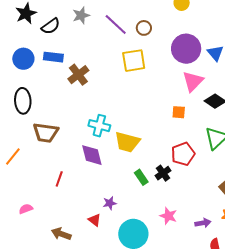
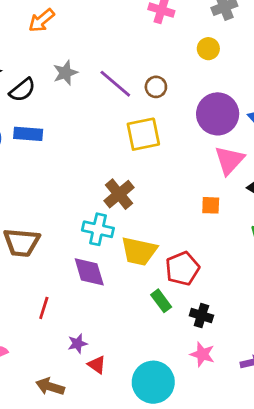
brown cross: (78, 75) -> (119, 194), moved
red pentagon: (183, 154) -> (182, 268), moved
black cross: (163, 173) -> (201, 316), moved, turned -35
purple star: (110, 203) -> (78, 344), moved

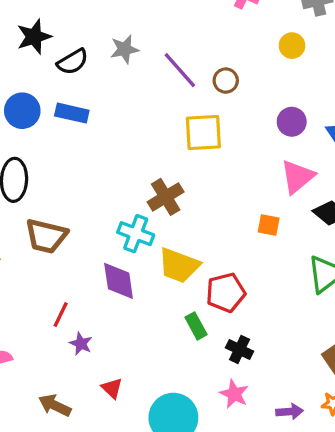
purple circle: (218, 114) -> (292, 122), size x0.6
purple star: (78, 344) -> (81, 344), moved, turned 30

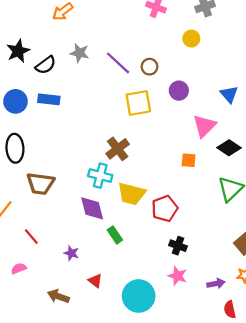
gray star: (125, 49) -> (80, 53), turned 30
purple circle: (292, 122) -> (179, 91), moved
red line: (61, 315) -> (31, 237), moved, turned -60
green rectangle: (196, 326) -> (115, 235), moved

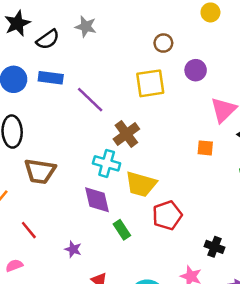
purple line: (118, 63) -> (90, 100), moved
red pentagon: (165, 209) -> (167, 215), moved
black cross: (178, 246) -> (214, 247), moved

